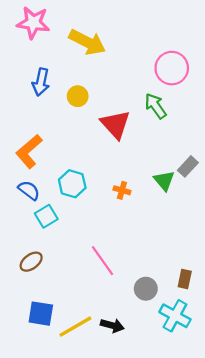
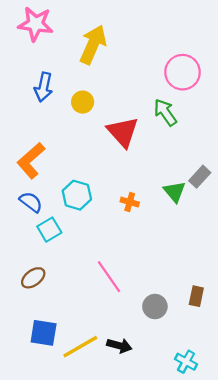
yellow arrow: (87, 42) -> (93, 45), turned -93
cyan cross: (175, 316) -> (186, 362), moved, size x0.7

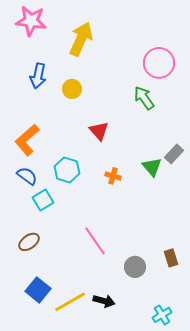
red triangle: (123, 132) -> (99, 131), moved, size x0.7
brown rectangle: (196, 296) -> (171, 258), turned -30
blue square: (44, 333) -> (38, 290), turned 30
cyan cross: (186, 362) -> (162, 315), turned 30

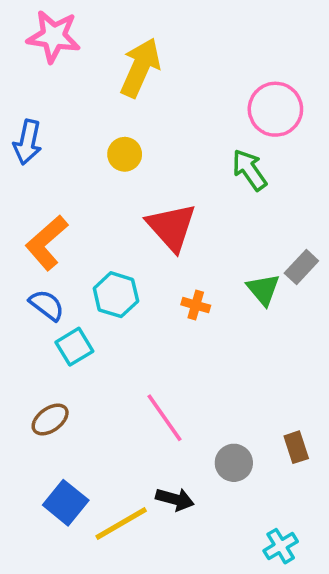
blue arrow: (38, 76) -> (28, 142), moved
red triangle: (99, 131) -> (171, 227), size x1.5
black arrow: (104, 301) -> (175, 499), moved

